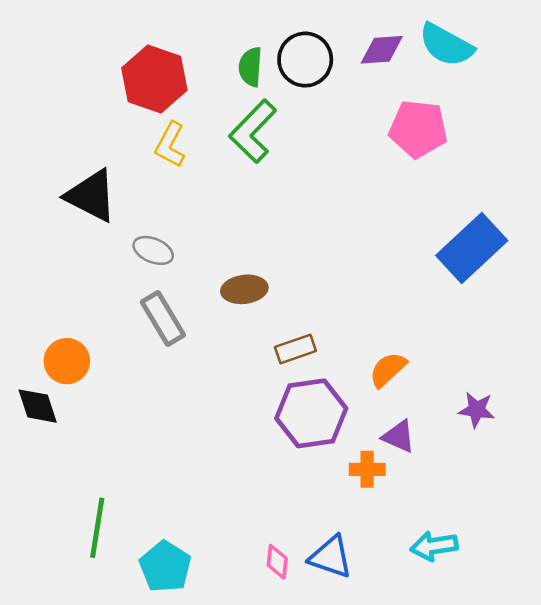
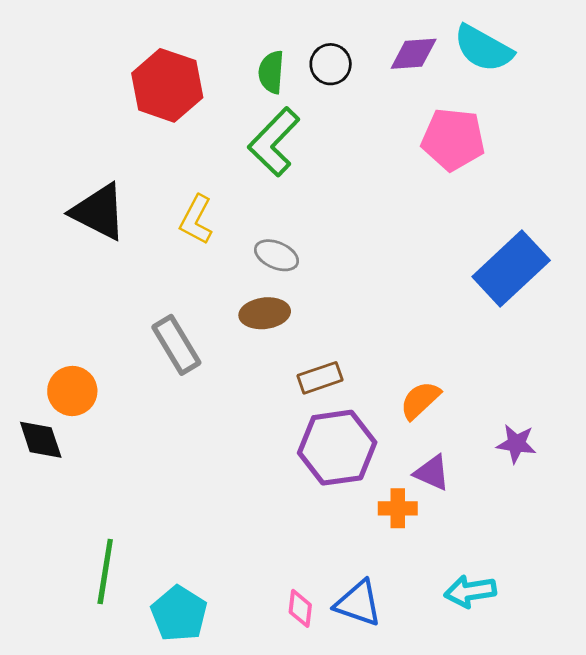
black circle: (305, 60) -> (331, 64), size x0.7
yellow L-shape: (170, 145) -> (196, 220), moved
gray ellipse: (153, 250) -> (277, 255), moved

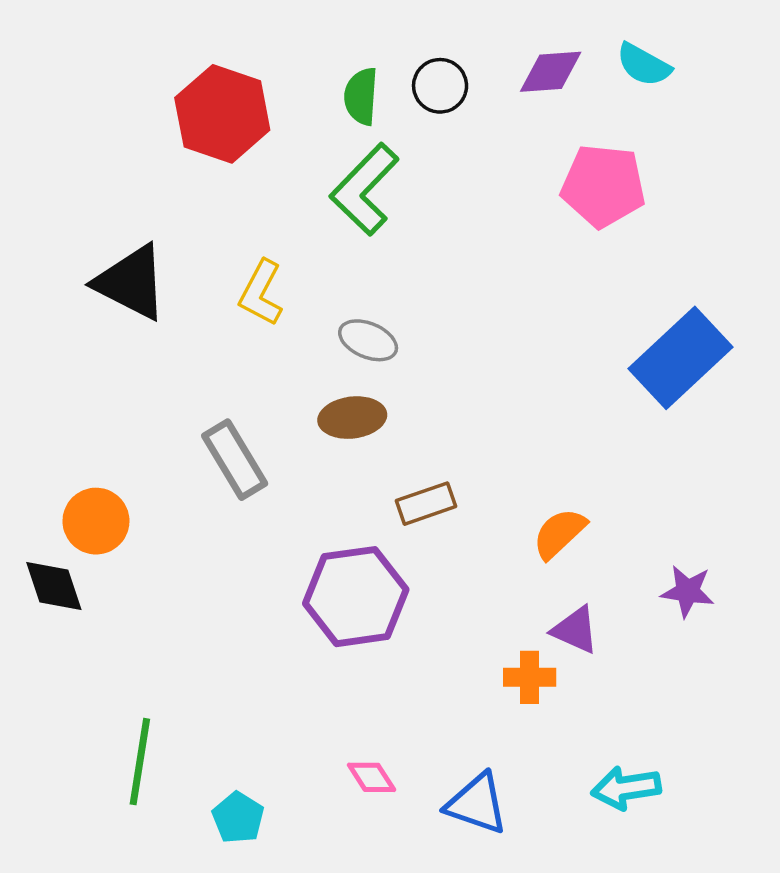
cyan semicircle: (483, 48) -> (644, 65), size x0.7
purple hexagon: (337, 448) -> (356, 597), moved
pink diamond: (300, 608) -> (372, 777), moved, turned -39
cyan pentagon: (179, 614) -> (238, 818), size x0.7

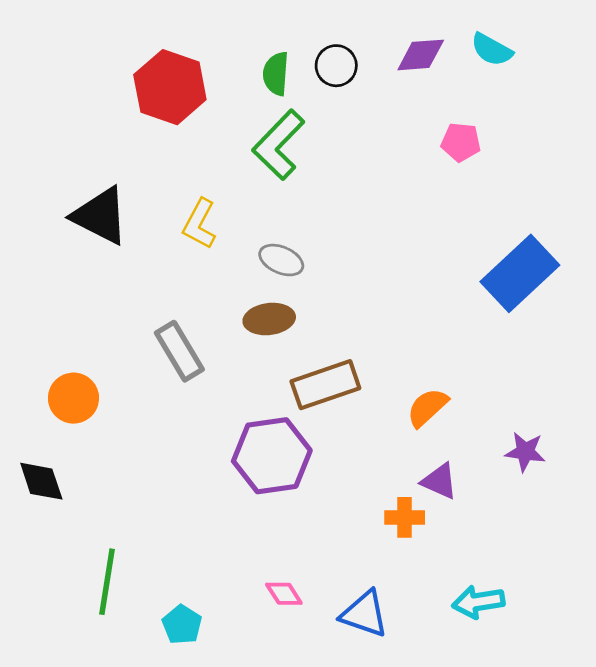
pink pentagon: (603, 186) -> (461, 142), size x0.6
brown rectangle: (426, 504) -> (325, 385), size x1.5
black diamond: (54, 586) -> (41, 481), moved

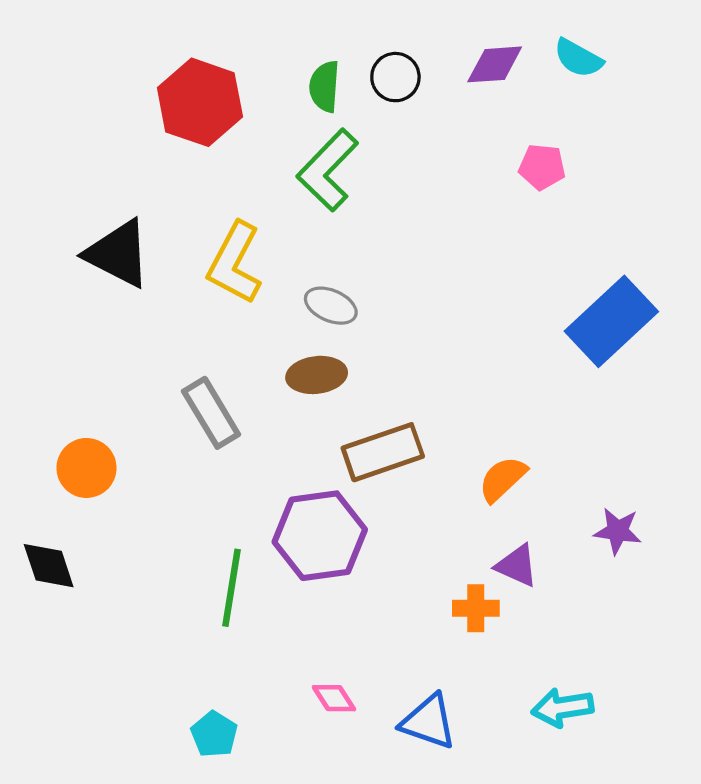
yellow L-shape: (199, 224) -> (235, 263), size x1.4
green line: (107, 582) -> (231, 588), moved

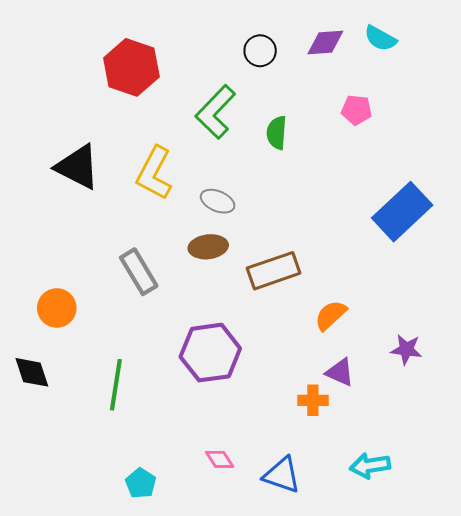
green semicircle: (324, 87) -> (277, 133), moved
brown rectangle: (383, 452) -> (274, 271), moved
green line: (231, 588) -> (116, 385), moved

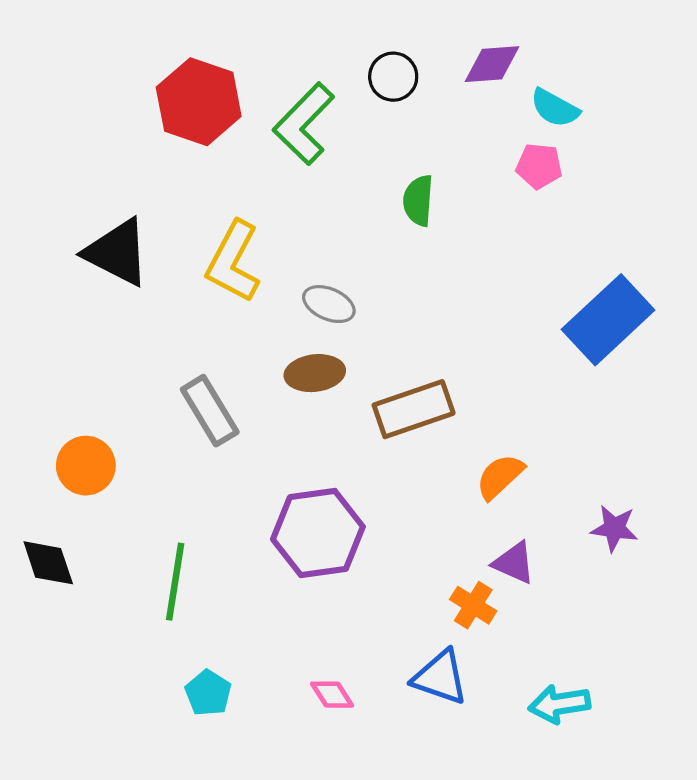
cyan semicircle: (380, 38) -> (555, 108), moved
green L-shape: (215, 112) -> (304, 124), moved
orange cross: (313, 400) -> (473, 605), turned 32
blue triangle: (282, 475) -> (440, 677), moved
cyan pentagon: (141, 483) -> (208, 693), moved

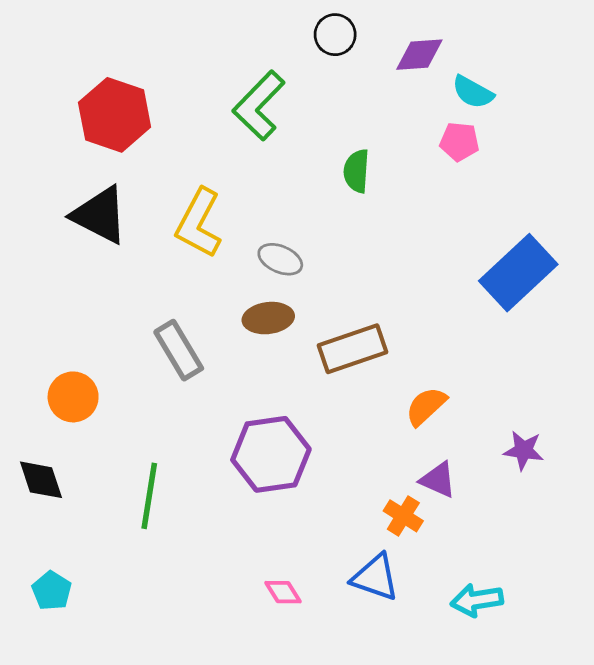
black circle: (393, 77) -> (335, 35), moved
red hexagon: (199, 102) -> (115, 115), moved
cyan pentagon: (208, 693) -> (52, 591), moved

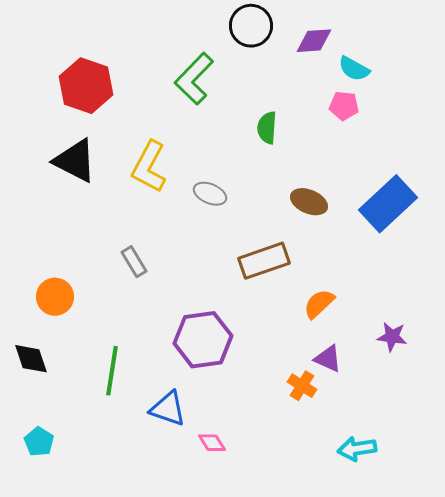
black circle: (335, 35) -> (251, 26), size x1.4
brown ellipse: (268, 318) -> (309, 202), moved, turned 30
gray rectangle: (179, 350) -> (134, 262), size x0.7
blue triangle: (375, 577) -> (168, 409), moved

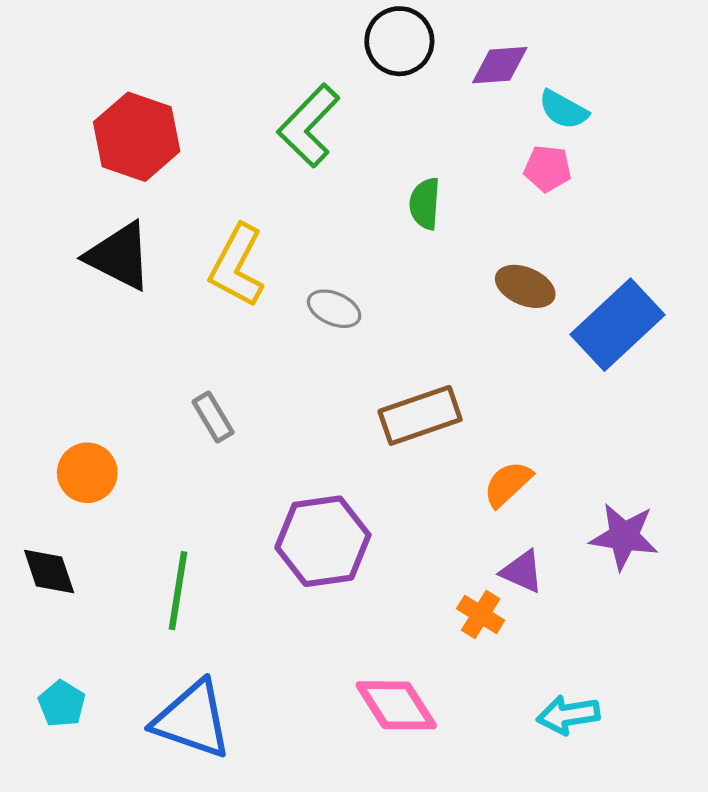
brown ellipse: (309, 202) -> (525, 286), moved
purple star: (392, 337) -> (624, 536), size x1.4
blue triangle: (168, 409) -> (192, 720), moved, size x1.4
pink diamond: (212, 443) -> (396, 705), moved, size x1.8

